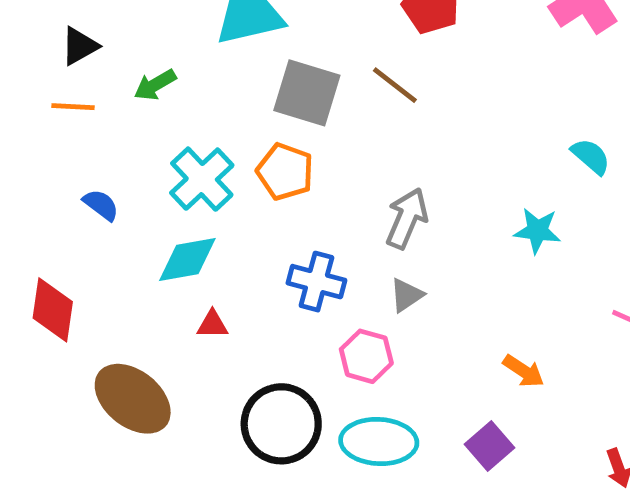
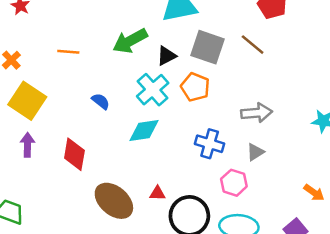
black triangle: (80, 46) -> (166, 56), moved
green arrow: (155, 85) -> (130, 41), size x1.6
orange line: (73, 107) -> (68, 52), moved
gray arrow: (407, 218) -> (257, 113), turned 60
red triangle: (212, 324) -> (157, 193), moved

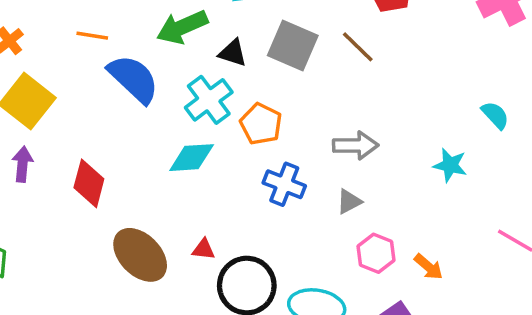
black triangle: (166, 56) -> (233, 53), turned 40
orange pentagon: (195, 87) -> (261, 124), moved
blue semicircle: (101, 101) -> (134, 79), moved, size x2.0
pink hexagon: (234, 183) -> (376, 253), moved

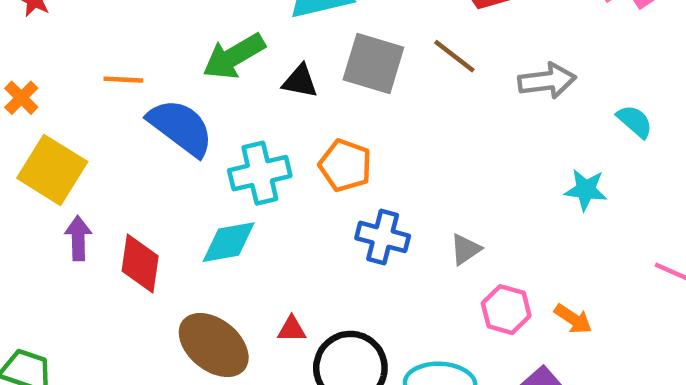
cyan cross: (209, 100) -> (260, 173), moved, turned 30
gray arrow: (356, 145) -> (547, 81), moved
cyan diamond: (192, 158) -> (229, 242), moved
purple arrow: (22, 164) -> (78, 238), moved

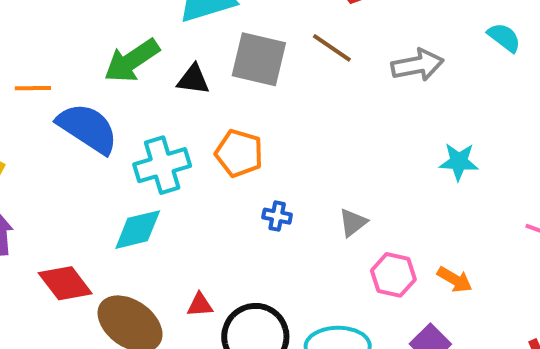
cyan semicircle: (635, 121) -> (504, 37), moved
blue cross: (383, 237) -> (277, 216), size x0.6
red diamond: (140, 263) -> (65, 283), moved, turned -42

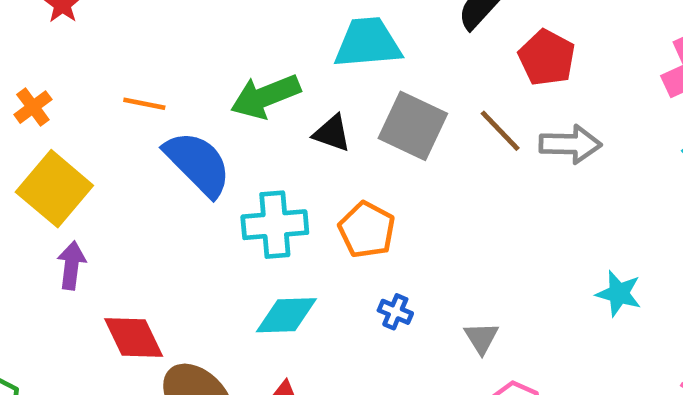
gray arrow: (417, 65) -> (570, 144), moved
gray triangle: (353, 223) -> (481, 338), turned -36
cyan diamond: (138, 230) -> (286, 315), moved

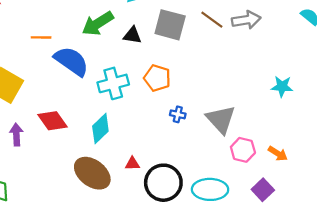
purple arrow: (71, 265) -> (16, 134), moved
cyan diamond: (286, 315) -> (100, 129), moved, turned -32
red diamond: (134, 337) -> (53, 121), moved
gray triangle: (481, 338) -> (221, 119), size x1.8

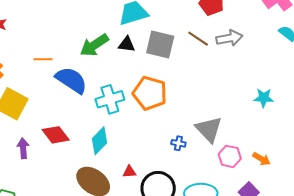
black triangle: (132, 35) -> (127, 44), moved
orange pentagon: (157, 78) -> (150, 93), size x1.4
blue cross: (178, 114) -> (178, 143), moved

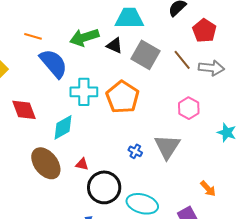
pink hexagon: (230, 156) -> (189, 108), moved

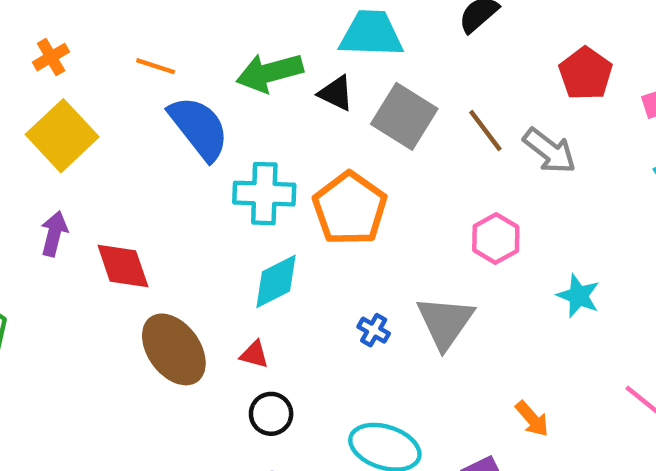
red pentagon: (204, 31) -> (586, 74), moved
gray arrow: (211, 68) -> (550, 151), turned 30
red diamond: (24, 110) -> (123, 266), moved
cyan diamond: (63, 127) -> (276, 281), moved
black circle: (104, 187) -> (271, 414), moved, size x0.6

